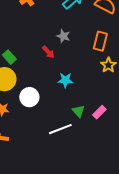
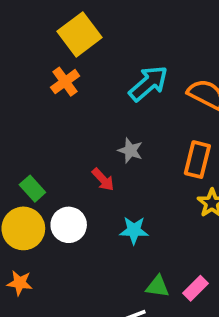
white circle: (29, 97) -> (69, 225), moved
green triangle: (78, 111) -> (157, 286), turned -40

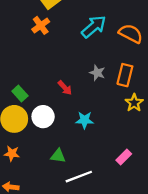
gray star: (130, 151) -> (97, 73), moved
green triangle: (157, 286) -> (58, 156), moved

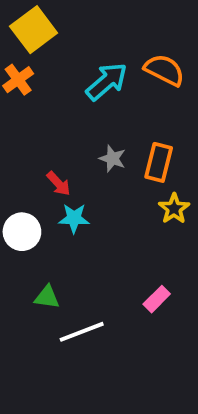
orange semicircle: (131, 34) -> (164, 70), moved
cyan star: (85, 120) -> (74, 218), moved

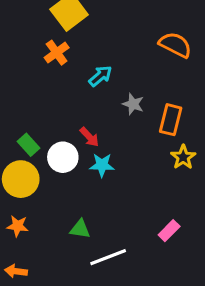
cyan arrow: (107, 82) -> (100, 76), moved, size x0.7
gray star: (112, 159) -> (133, 104), moved
white circle: (22, 232) -> (63, 157), moved

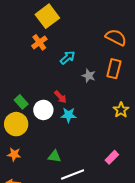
orange rectangle: (171, 120) -> (114, 69), moved

